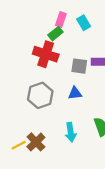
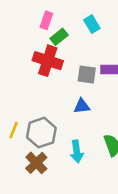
pink rectangle: (61, 20) -> (46, 20), moved
gray hexagon: (40, 95) -> (41, 133), moved
yellow line: (19, 145) -> (14, 130), moved, turned -40

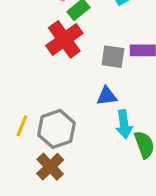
red cross: (48, 61) -> (64, 39), turned 36
cyan arrow: (77, 152) -> (124, 124), moved

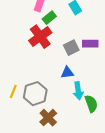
gray square: (113, 57) -> (71, 48), turned -35
brown cross: (50, 167) -> (48, 118), moved

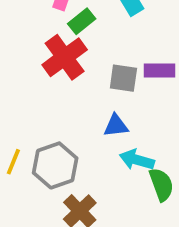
gray square: (71, 48) -> (123, 78), turned 35
cyan arrow: (78, 91) -> (137, 160), turned 114

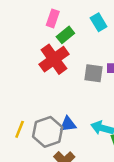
blue triangle: (116, 126) -> (68, 124), moved

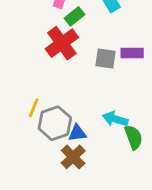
blue triangle: (68, 124) -> (77, 133), moved
yellow line: (20, 129) -> (34, 108), moved

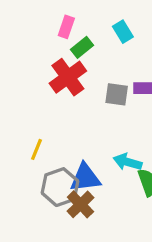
gray hexagon: (55, 123) -> (60, 187), moved
blue triangle: (77, 133) -> (85, 178), size x1.5

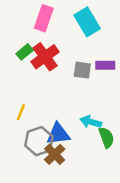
pink rectangle: (66, 27) -> (44, 18), size x1.5
cyan rectangle: (123, 32) -> (87, 22), size x1.6
green rectangle: (82, 47) -> (25, 52), moved

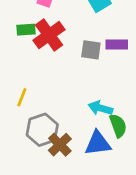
green rectangle: (25, 52) -> (26, 30), turned 35
blue triangle: (58, 134) -> (98, 143), moved

